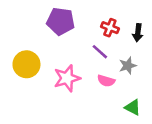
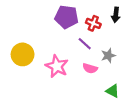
purple pentagon: (61, 21) -> (66, 17), moved
black arrow: (138, 33) -> (116, 15), moved
pink star: (67, 78) -> (57, 66), turned -30

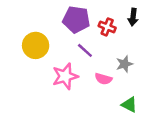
purple line: (85, 44) -> (85, 50), moved
yellow circle: (23, 54) -> (36, 45), moved
pink star: (57, 66) -> (65, 76), turned 30

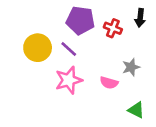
purple line: (85, 50) -> (69, 49), moved

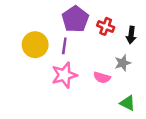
black arrow: (140, 18) -> (131, 35), moved
purple pentagon: (80, 20) -> (75, 19), turned 30
purple line: (69, 49) -> (64, 46), turned 56

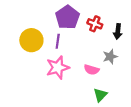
green triangle: (128, 103) -> (100, 95), moved, turned 48

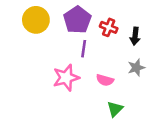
yellow circle: (31, 40) -> (36, 20), moved
purple line: (58, 41) -> (84, 49), moved
gray star: (110, 57) -> (136, 68), moved

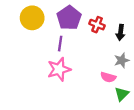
purple line: (84, 49) -> (60, 44), moved
pink semicircle: (105, 80) -> (108, 77), moved
green triangle: (115, 109) -> (122, 94), moved

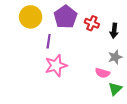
purple line: (60, 44) -> (49, 41), moved

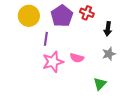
red cross: (92, 23) -> (87, 13), moved
pink semicircle: (102, 73) -> (77, 58), moved
green triangle: (115, 89) -> (100, 84), moved

